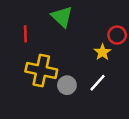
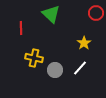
red circle: (117, 35) -> (96, 13), moved
yellow cross: (41, 71) -> (34, 58), size x0.7

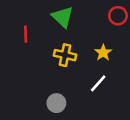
yellow cross: (34, 58) -> (65, 55), moved
gray circle: (55, 70) -> (56, 103), moved

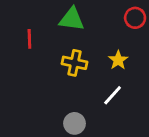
green triangle: (63, 17) -> (72, 19), turned -35
gray circle: (56, 103) -> (74, 123), moved

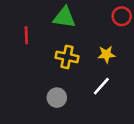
yellow star: (118, 60) -> (106, 54), turned 30
gray circle: (74, 123) -> (57, 98), moved

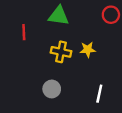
yellow star: (106, 54) -> (88, 50), moved
white line: (101, 86) -> (99, 94), moved, turned -30

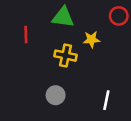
yellow star: (88, 50) -> (92, 39), moved

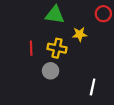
red line: (26, 34) -> (31, 48), moved
gray circle: (56, 95) -> (51, 71), moved

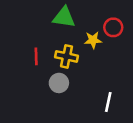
red circle: (103, 14) -> (113, 27), moved

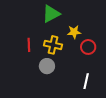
green triangle: (64, 17) -> (51, 14), turned -36
red circle: (113, 27) -> (88, 47), moved

